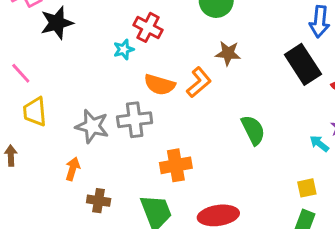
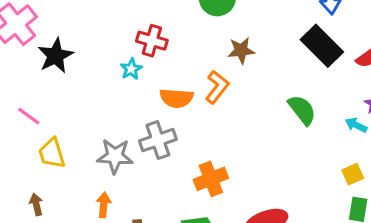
green semicircle: (253, 130) -> (302, 110), moved

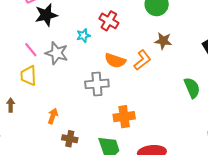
cyan star: (131, 69) -> (83, 36), moved
pink line: (29, 116) -> (31, 50), moved
gray star: (115, 156) -> (57, 53), moved

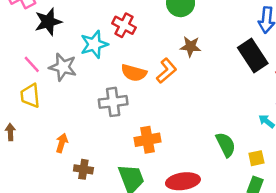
cyan star: (83, 36) -> (94, 44), size x1.6
green semicircle: (192, 88) -> (226, 145), moved

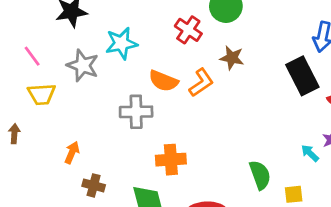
red cross: (124, 25) -> (188, 30), moved
pink line: (32, 64) -> (32, 56), moved
yellow trapezoid: (30, 96) -> (42, 94), turned -95

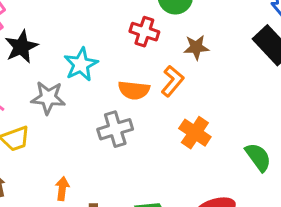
orange cross: (171, 160) -> (195, 133), moved, turned -36

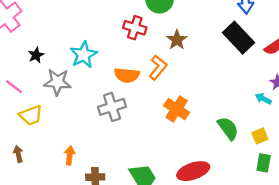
black star: (21, 47) -> (36, 55), moved, size x0.6
brown star: (196, 47) -> (177, 40), turned -30

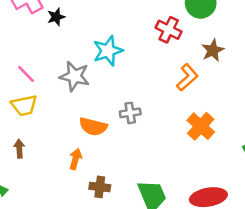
black star: (36, 55) -> (56, 17), moved
orange semicircle: (127, 75) -> (93, 127), moved
gray cross: (112, 107) -> (130, 113), size x0.7
yellow trapezoid: (31, 115) -> (24, 105), moved

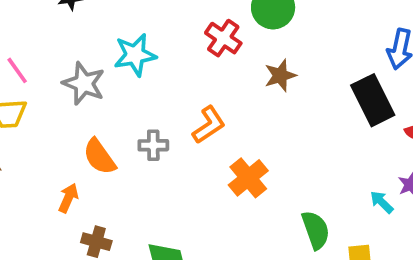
orange L-shape: (187, 77) -> (209, 125), moved
orange semicircle: (93, 127) -> (99, 157), turned 32

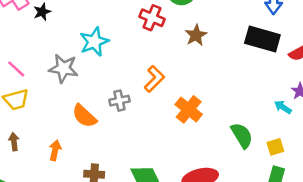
black rectangle: (373, 100) -> (262, 39), turned -36
orange arrow: (68, 198) -> (55, 150), moved

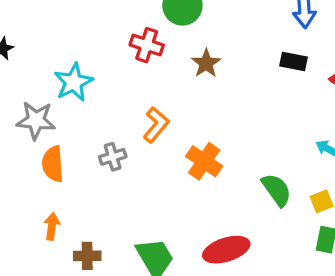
black rectangle: (262, 39) -> (293, 61), size x0.6
orange semicircle: (84, 116) -> (53, 164), moved, turned 48
orange arrow: (55, 150) -> (52, 226), moved

